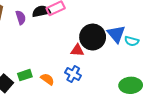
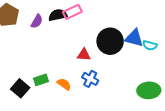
purple semicircle: (21, 17) -> (37, 21), turned 48
blue triangle: (116, 34) -> (134, 38), turned -36
red triangle: (77, 50) -> (84, 55), moved

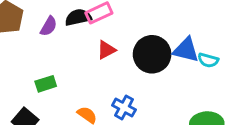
red triangle: (84, 55) -> (106, 50), moved, turned -32
green rectangle: (41, 80) -> (46, 84), moved

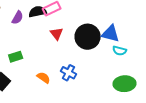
red triangle: (106, 50) -> (57, 34), turned -40
cyan semicircle: (208, 60) -> (120, 51), moved

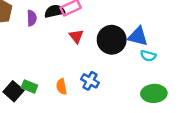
purple semicircle: (18, 18) -> (32, 18), turned -32
green rectangle: (16, 57) -> (29, 87), moved, turned 40
orange semicircle: (44, 78) -> (61, 87), turned -136

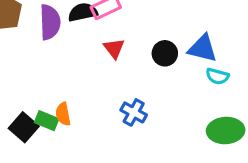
purple semicircle: (32, 18) -> (50, 22), size x1.5
black circle: (112, 40) -> (165, 53), size x0.6
orange semicircle: (61, 87) -> (63, 114), moved

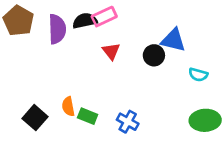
blue triangle: (203, 48) -> (173, 40), moved
blue cross: (134, 112) -> (128, 122), moved
green rectangle: (47, 121) -> (88, 116), moved

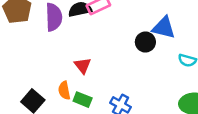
red triangle: (111, 51) -> (83, 66), moved

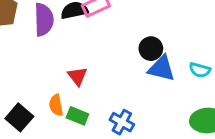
blue triangle: (164, 28) -> (162, 68), moved

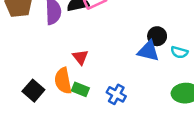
black circle: (151, 49) -> (157, 36), moved
orange semicircle: (56, 105) -> (63, 81), size x1.5

